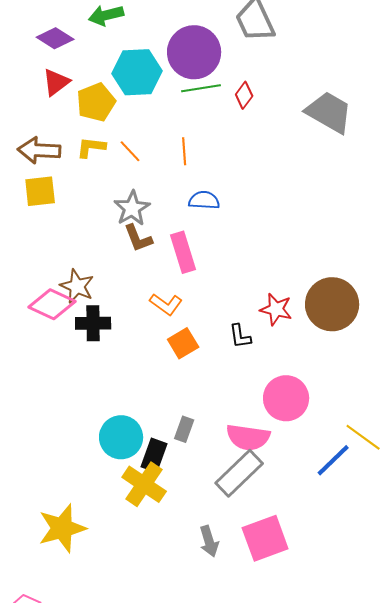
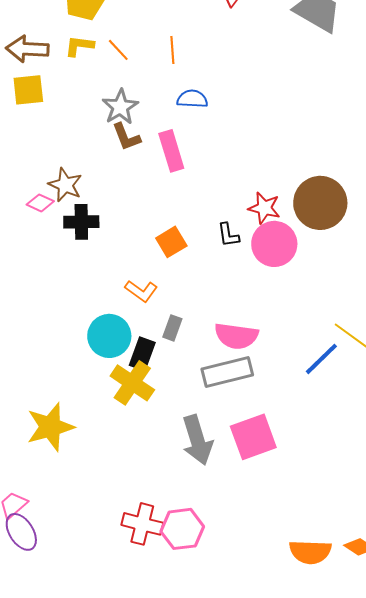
pink diamond: (52, 304) -> (40, 203), size x0.6
orange L-shape: (166, 304) -> (141, 291), moved
pink circle: (286, 398) -> (274, 244), moved
gray rectangle: (239, 473) -> (227, 372), turned 30
gray arrow: (209, 541) -> (197, 440), size x1.6

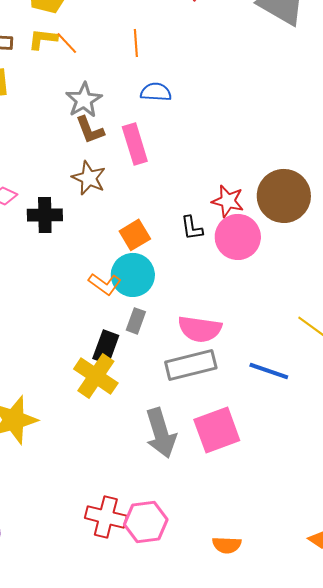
orange line: (118, 50) -> (67, 43), moved
brown star: (65, 185) -> (89, 178), moved
cyan circle: (109, 336) -> (133, 275), moved
blue line: (321, 359) -> (269, 371), moved, turned 63
orange semicircle: (310, 552) -> (227, 545), moved, size x0.7

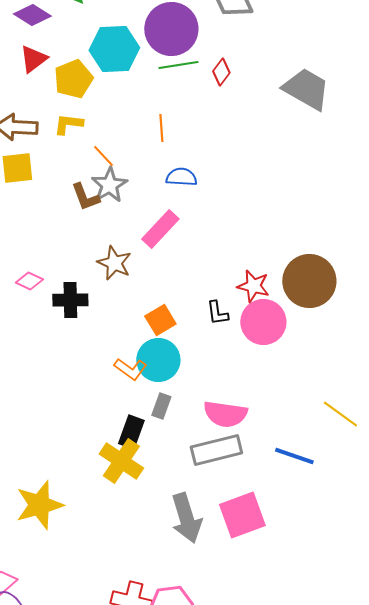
orange line: (67, 43) -> (103, 156), moved
brown L-shape: (90, 130) -> (85, 197), moved
pink rectangle: (135, 144) -> (160, 229), turned 60

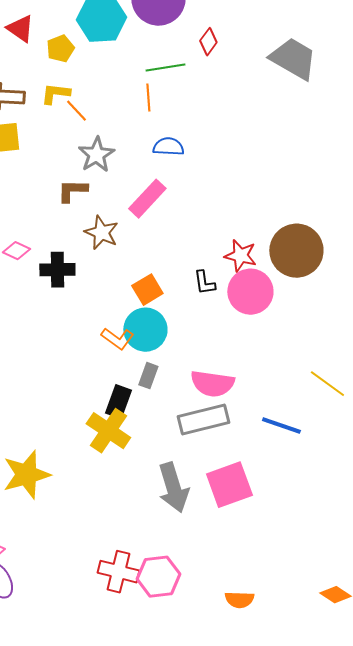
red triangle: (33, 59) -> (20, 29), turned -48
green line: (178, 65) -> (165, 68), moved
yellow pentagon: (73, 79) -> (60, 49), size x0.7
orange line: (103, 156) -> (76, 111), moved
brown L-shape: (85, 197) -> (72, 191), moved, turned 112

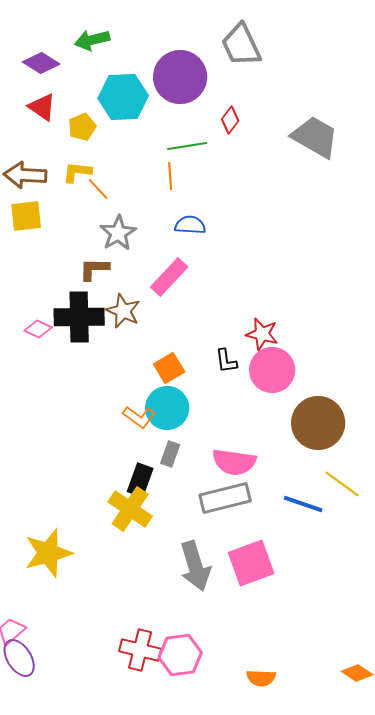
brown circle: (296, 251) -> (318, 423), moved
black cross: (57, 270) -> (79, 317), moved, size x1.4
yellow line: (327, 384) -> (342, 484), moved

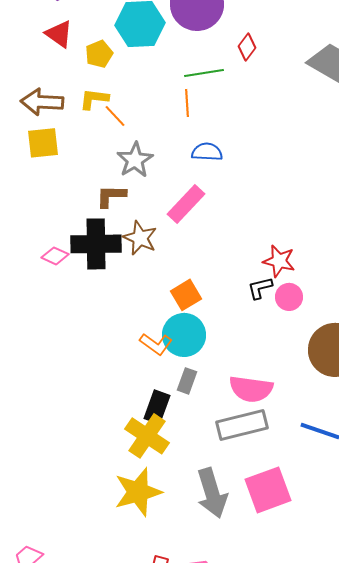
black L-shape: (226, 361) -> (260, 288), moved, turned 84
pink circle: (272, 370) -> (289, 297), size x0.6
yellow star: (48, 553) -> (138, 492), moved

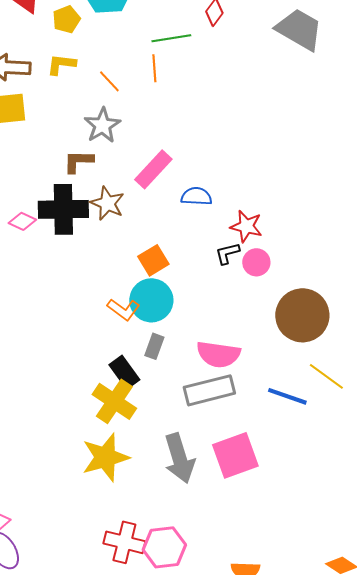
orange line: (115, 116) -> (109, 81), moved
blue semicircle: (207, 152) -> (196, 196), moved
black rectangle: (157, 407) -> (124, 372), turned -56

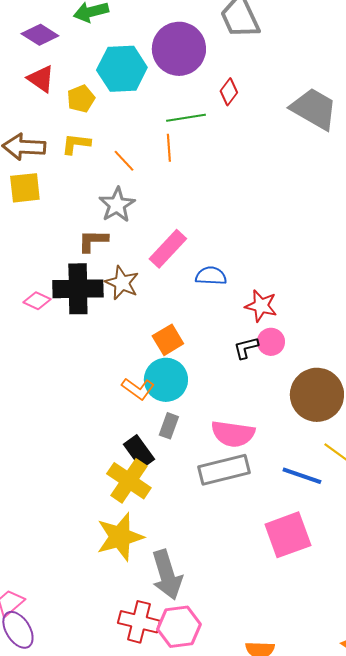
black L-shape: (227, 253) -> (246, 348), moved
pink square: (235, 455) -> (288, 535), moved
gray arrow: (179, 458) -> (167, 575), moved

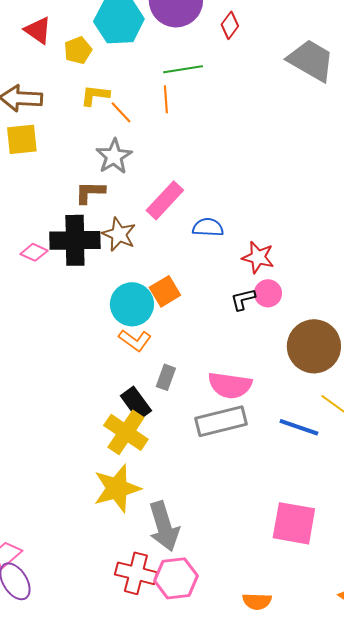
red diamond: (229, 92) -> (230, 25), moved
yellow L-shape: (76, 144) -> (95, 95), moved
cyan circle: (166, 380) -> (132, 304), moved
pink square: (288, 535) -> (294, 523), moved, turned 30

